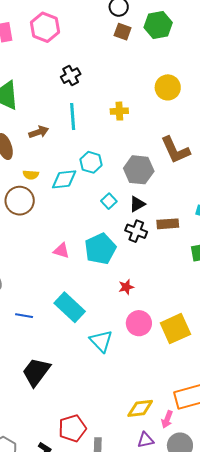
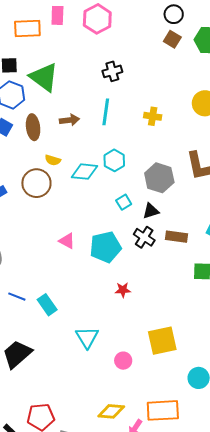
cyan rectangle: (70, 307) -> (47, 305), moved, size x0.7
pink circle: (139, 323) -> (123, 361), moved, size x0.7

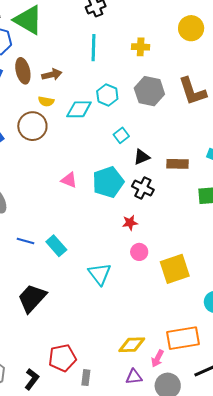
brown arrow: (69, 120) -> (52, 75), moved
gray hexagon: (159, 178) -> (149, 91), moved
black triangle: (151, 211) -> (142, 157), moved
black cross: (144, 237) -> (143, 188), moved
pink circle: (123, 361) -> (139, 252), moved

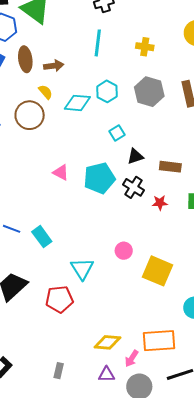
yellow semicircle: (46, 101) -> (45, 92), turned -147
red star: (130, 223) -> (160, 203), moved
yellow square: (175, 269) -> (157, 271), turned 36
red pentagon: (62, 358) -> (59, 299), moved

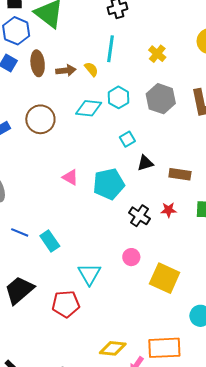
yellow cross: (145, 47) -> (157, 54), turned 30
yellow semicircle: (45, 92) -> (91, 69), moved
black cross: (133, 187) -> (139, 216), moved

